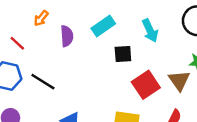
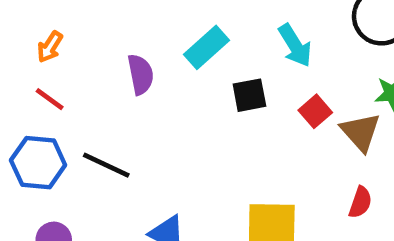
orange arrow: (41, 18) -> (50, 47), moved
red square: (146, 85) -> (315, 111), moved, size x0.6

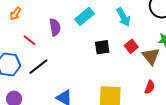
black square: (249, 95) -> (102, 47), moved
red line: (50, 99) -> (29, 40), moved
black line: (106, 165) -> (38, 67), turned -65

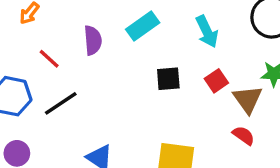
red semicircle: (150, 87) -> (244, 135), moved, turned -80

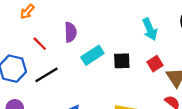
cyan rectangle: (143, 26) -> (92, 55), moved

